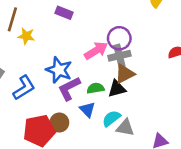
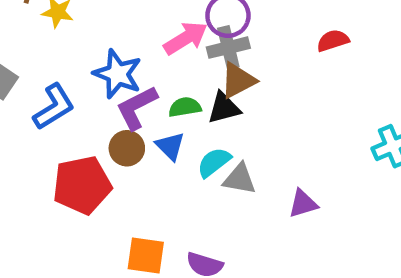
brown circle: (59, 123) -> (127, 148), moved

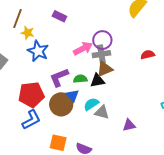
blue star: (118, 74) -> (38, 51), moved
blue L-shape: (54, 107) -> (31, 120), moved
brown circle: (127, 148) -> (61, 104), moved, size x1.5
red pentagon: (82, 185) -> (31, 95), moved

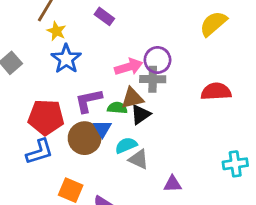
red semicircle: (148, 55) -> (216, 91), size x1.5
brown triangle: (105, 69) -> (132, 98), moved
black triangle: (97, 81) -> (140, 114), turned -35

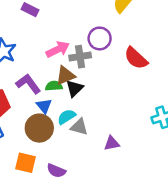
purple circle: (157, 60) -> (100, 38), moved
red semicircle: (216, 91) -> (136, 58), turned -125
purple L-shape: (89, 101) -> (28, 84), turned 75
brown circle: (85, 138) -> (39, 128), moved

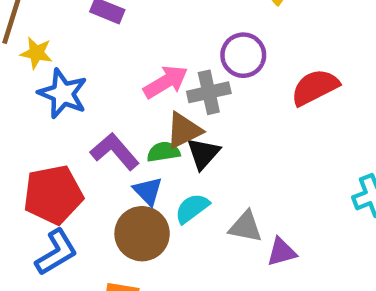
red semicircle: (136, 58) -> (315, 87), turned 115
gray triangle: (79, 127) -> (246, 227), moved

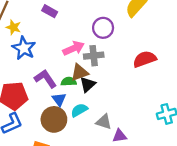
purple circle: (243, 55) -> (103, 28), moved

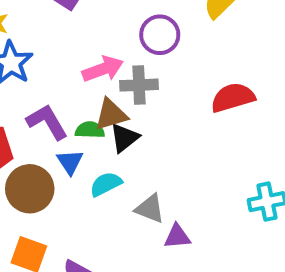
brown circle: (54, 119) -> (30, 189), moved

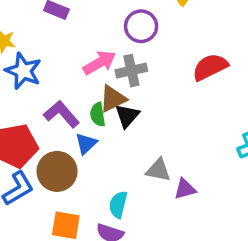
green semicircle: (90, 130) -> (98, 114), turned -90
blue triangle: (70, 162) -> (86, 144), turned 30
cyan semicircle: (106, 184) -> (118, 205), moved, turned -40

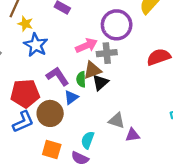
purple circle: (141, 26) -> (117, 25), size x1.4

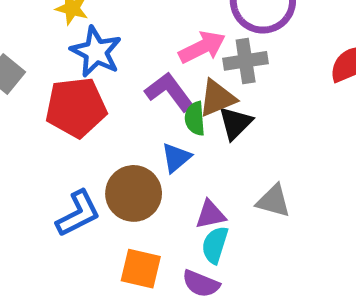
purple L-shape: (58, 76) -> (170, 92), moved
red pentagon: (25, 94) -> (76, 107), moved
purple triangle: (133, 135) -> (211, 214), moved

